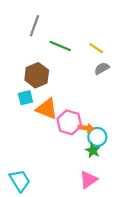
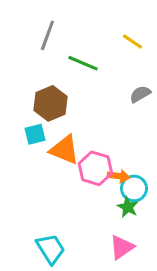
yellow line: (96, 48) -> (132, 42), moved
cyan trapezoid: (20, 181) -> (51, 249), moved

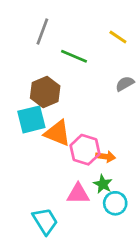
cyan square: (35, 134) -> (31, 119), size x1.5
cyan circle: (134, 188) -> (115, 203), moved
green star: (128, 207) -> (103, 184), moved
pink triangle: (122, 247) -> (78, 194), moved, turned 35

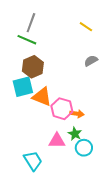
green line: (74, 56) -> (27, 40), moved

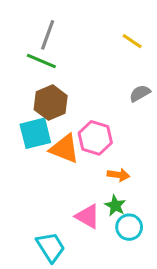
pink hexagon: (62, 109) -> (95, 138), moved
pink triangle: (57, 141) -> (88, 216), turned 30

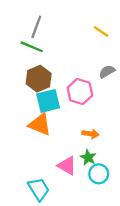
cyan square: (35, 133) -> (48, 101), moved
pink hexagon: (95, 138) -> (80, 92), moved
orange triangle: (65, 149) -> (40, 124), moved

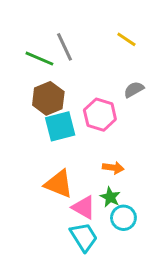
gray line: (36, 27) -> (65, 47), moved, turned -45
orange triangle: (40, 124) -> (59, 184), moved
cyan trapezoid: (39, 189) -> (84, 237), moved

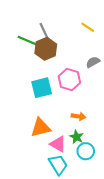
brown hexagon: (48, 98) -> (46, 49), moved
orange triangle: (59, 184) -> (41, 128), turned -35

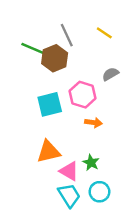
gray line: (45, 32) -> (67, 35), moved
orange arrow: (79, 116) -> (93, 123), moved
cyan circle: (86, 151) -> (99, 192), moved

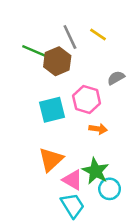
yellow line: (104, 33) -> (98, 34), moved
orange triangle: (49, 152) -> (51, 160), turned -30
green star: (91, 163) -> (95, 171), size x1.5
cyan circle: (99, 192) -> (110, 189), moved

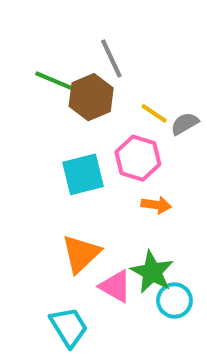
yellow line: (98, 34) -> (154, 113), moved
cyan trapezoid: (73, 205) -> (69, 327), moved

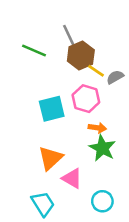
brown hexagon: (91, 97) -> (81, 56), moved
green star: (152, 272) -> (102, 148), moved
cyan circle: (174, 301) -> (102, 201), moved

